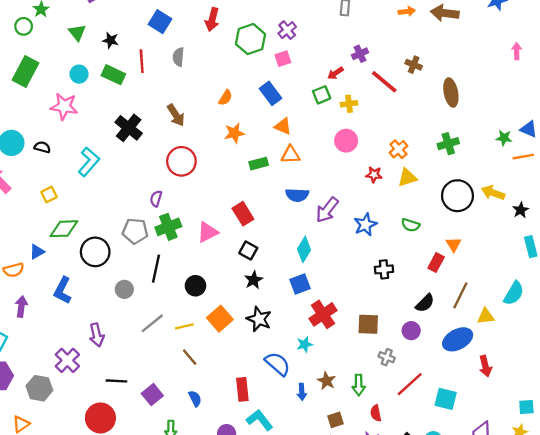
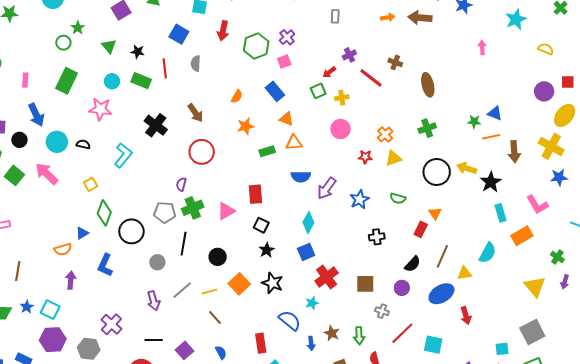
black star: (521, 210) -> (491, 182), size x1.5
red rectangle: (243, 214) -> (255, 194), turned 30
green diamond: (64, 229) -> (104, 213), turned -65
purple arrow: (97, 335) -> (153, 301), moved

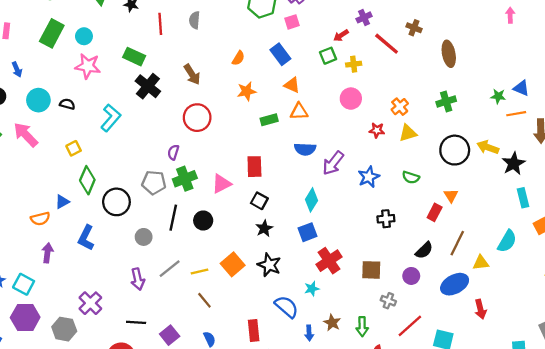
cyan circle: (112, 81) -> (84, 36), moved
green rectangle: (141, 81) -> (134, 57), moved
blue arrow: (36, 115) -> (17, 69), size x0.6
black circle: (218, 257) -> (203, 221), moved

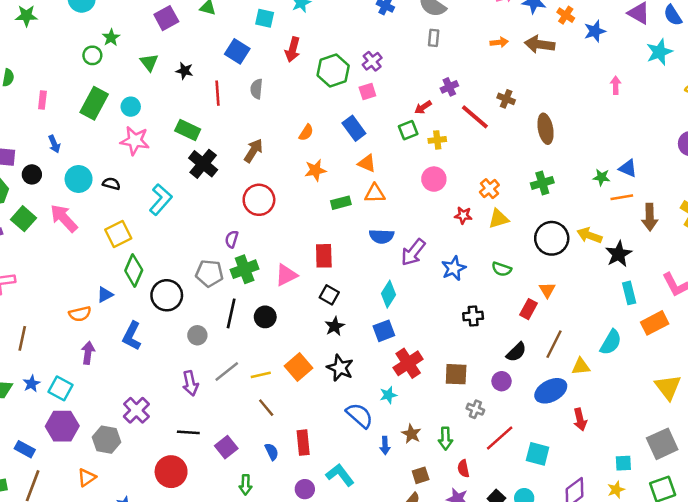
brown arrow: (192, 74) -> (253, 151), turned -115
yellow square: (74, 148) -> (118, 234), size x1.5
red rectangle: (254, 331) -> (303, 443), moved

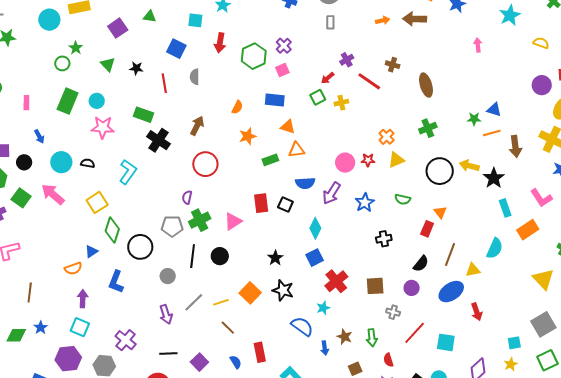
blue rectangle: (354, 128) -> (275, 100), turned -42
pink circle: (434, 179) -> (345, 163), moved
black square: (329, 295) -> (285, 204), moved
cyan square: (61, 388) -> (80, 327), moved

